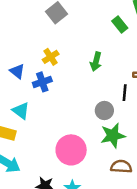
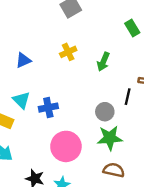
yellow cross: (51, 57) -> (68, 52), moved
blue triangle: (17, 71) -> (23, 60), turned 49
blue cross: (42, 82) -> (48, 108), moved

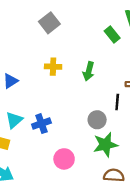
yellow cross: (68, 52) -> (53, 67), turned 35
cyan triangle: (21, 100) -> (14, 120), turned 42
pink circle: (66, 146) -> (64, 159), size x0.7

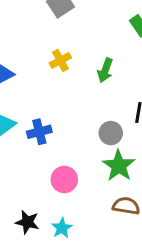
yellow cross: (53, 67) -> (60, 60), turned -35
green star: (105, 145) -> (119, 166), turned -30

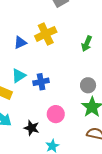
yellow cross: (60, 60) -> (46, 34), moved, size x1.5
black star: (27, 222) -> (32, 128), moved

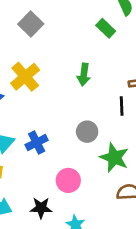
gray circle: (88, 85) -> (87, 132), moved

